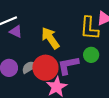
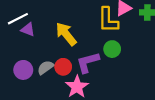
red circle: (45, 68) -> (63, 67), size x0.6

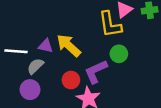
white line: (18, 19) -> (16, 51), moved, turned 40
purple triangle: (28, 30) -> (46, 46), moved
gray semicircle: (46, 67) -> (35, 66), moved

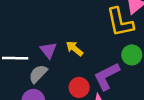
purple triangle: (46, 46) -> (48, 50), turned 42
yellow arrow: (69, 46) -> (74, 49), size x0.6

